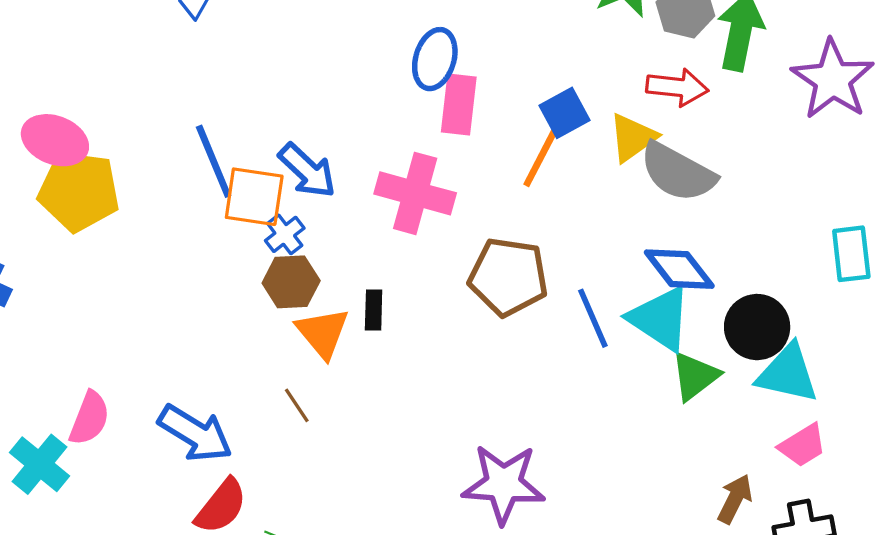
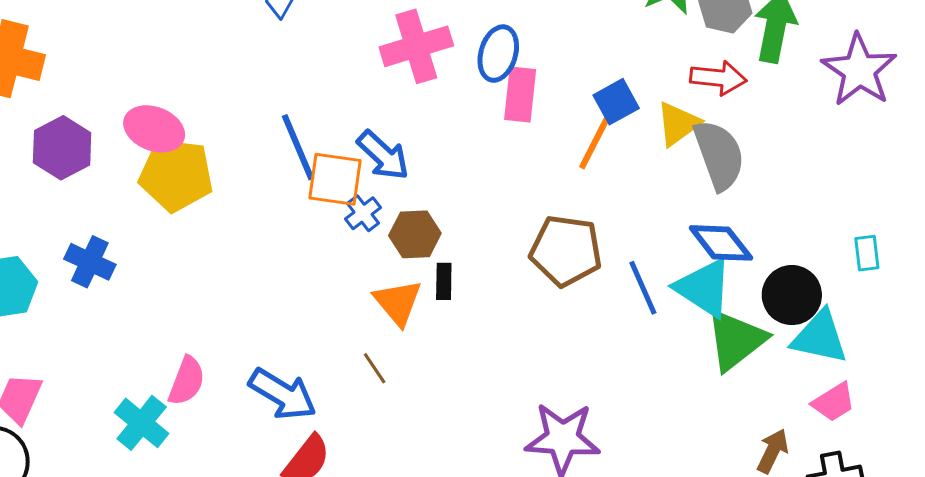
gray semicircle: (678, 172) -> (719, 155), turned -138
pink cross: (415, 193) -> (416, 46), moved, turned -32
cyan rectangle: (851, 254) -> (867, 253), moved, size x0.7
brown hexagon: (291, 282) -> (415, 234), moved
green triangle: (695, 376) -> (736, 340), size x1.4

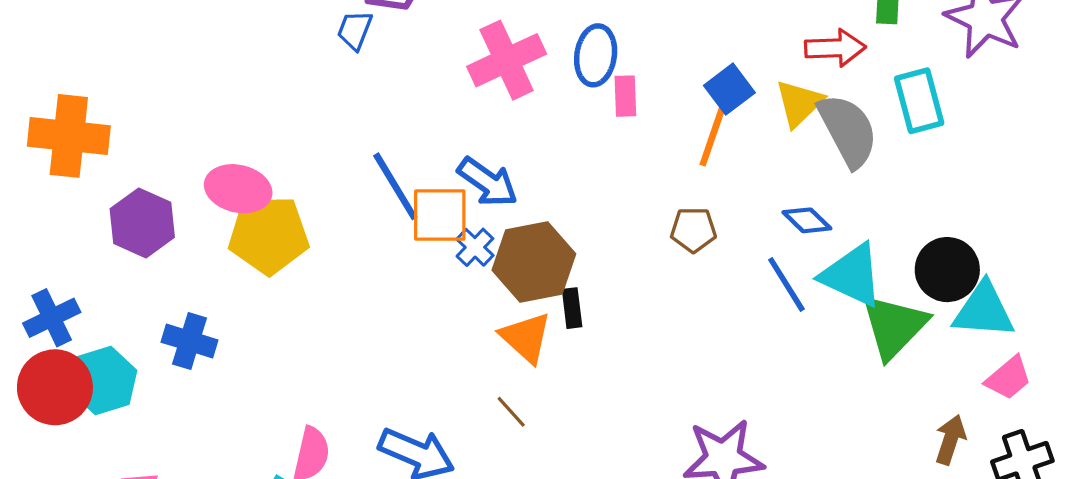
pink rectangle: (520, 95) -> (625, 96), size x0.7
brown hexagon: (415, 234) -> (534, 262), size x1.5
blue diamond: (721, 243) -> (807, 220), moved, size x0.7
brown pentagon: (566, 251) -> (693, 230), moved, size x0.6
cyan rectangle: (867, 253) -> (919, 101), moved, size x1.6

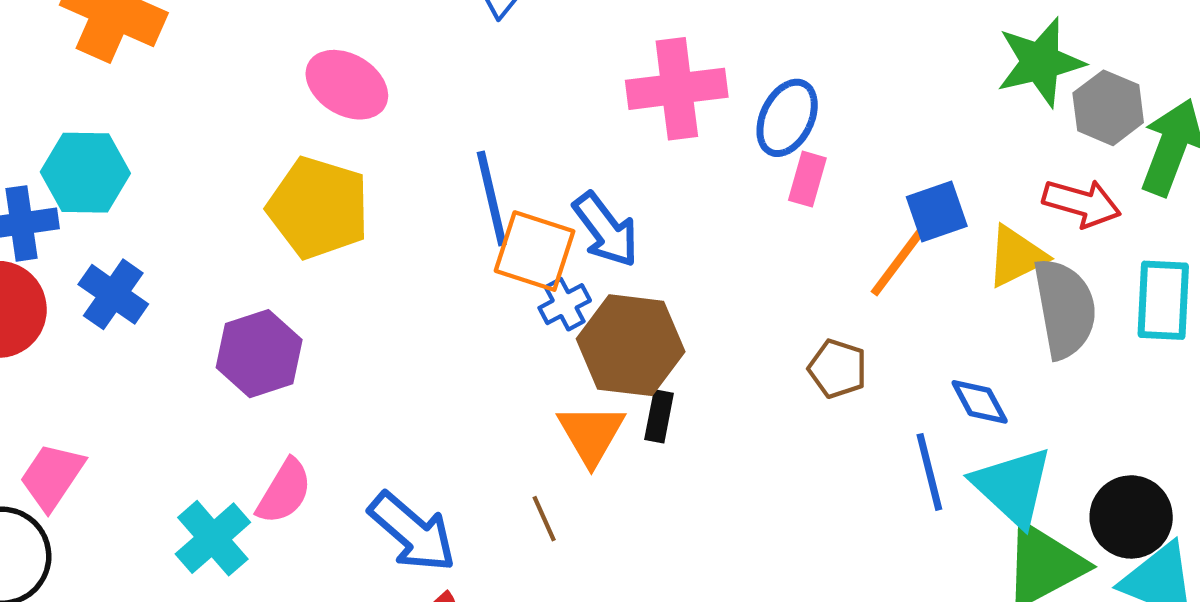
pink ellipse: (238, 189) -> (347, 85), moved
purple hexagon: (142, 223) -> (259, 354), moved
blue cross: (190, 341) -> (113, 294), moved
cyan hexagon: (103, 381) -> (85, 173), moved

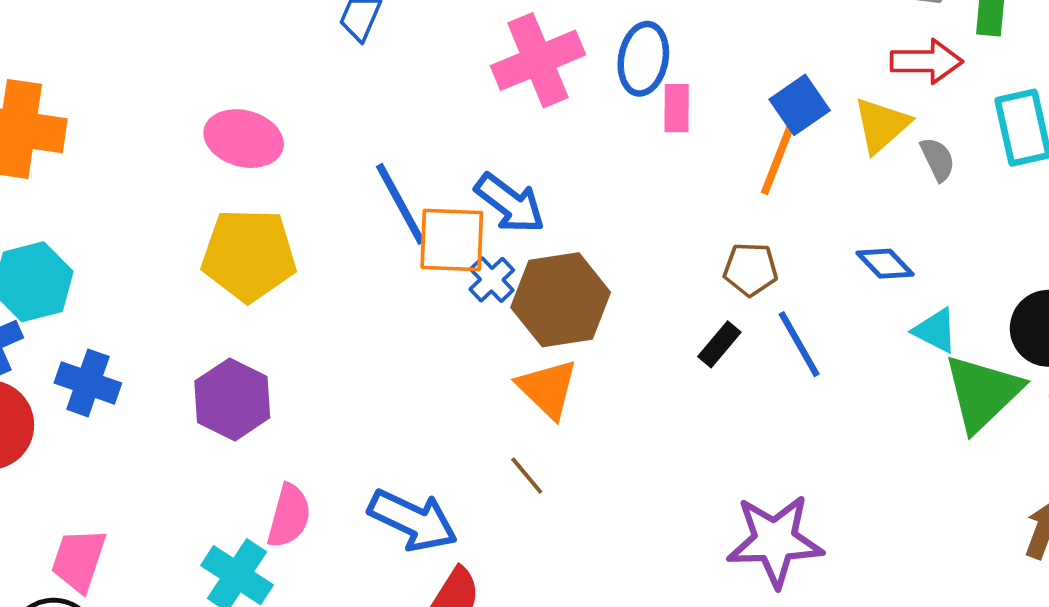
gray semicircle: (1065, 308) -> (938, 159), size x0.5
black rectangle: (659, 416) -> (719, 344), moved, turned 45
blue line: (929, 472) -> (799, 344), moved
cyan triangle: (1013, 486) -> (935, 331), size x0.6

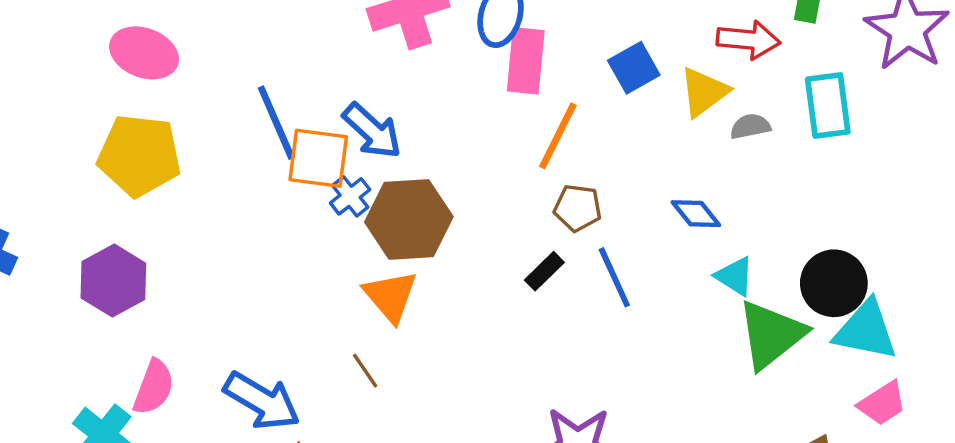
pink rectangle: (677, 108) -> (526, 61), size x1.5
orange line: (779, 156) -> (558, 136), moved
gray semicircle: (938, 159) -> (750, 126), turned -81

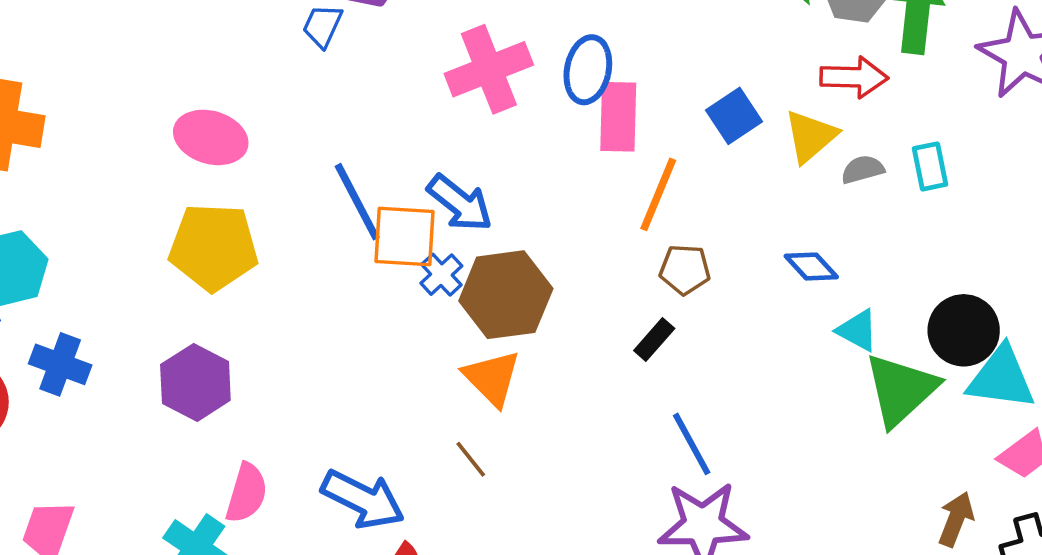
cyan rectangle: (828, 105) -> (930, 166), moved, size x0.7
blue line: (614, 277) -> (692, 444), moved

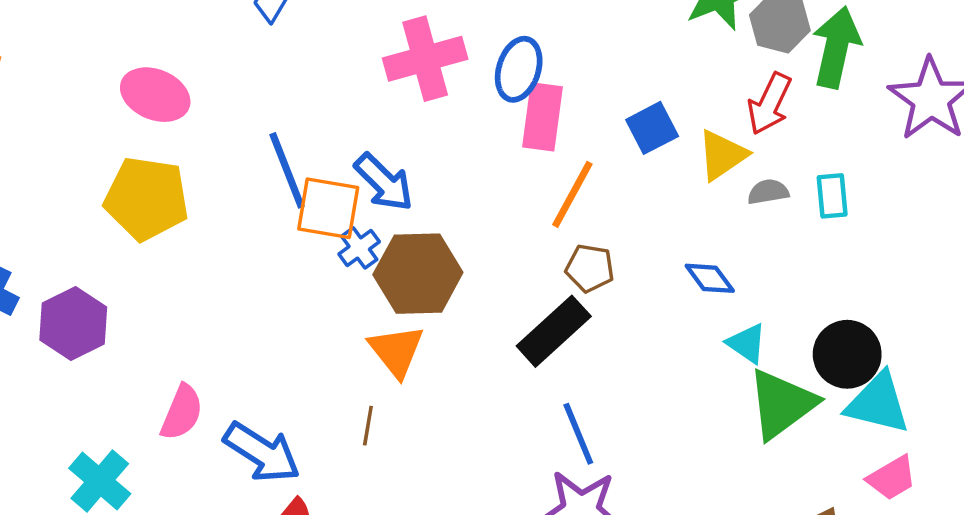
red arrow: (854, 77) -> (769, 104), turned 108
black rectangle: (654, 340) -> (554, 331), size x1.8
purple hexagon: (195, 382) -> (73, 323), moved
brown line: (471, 459) -> (368, 426), turned 42
pink semicircle: (247, 493) -> (182, 412), moved

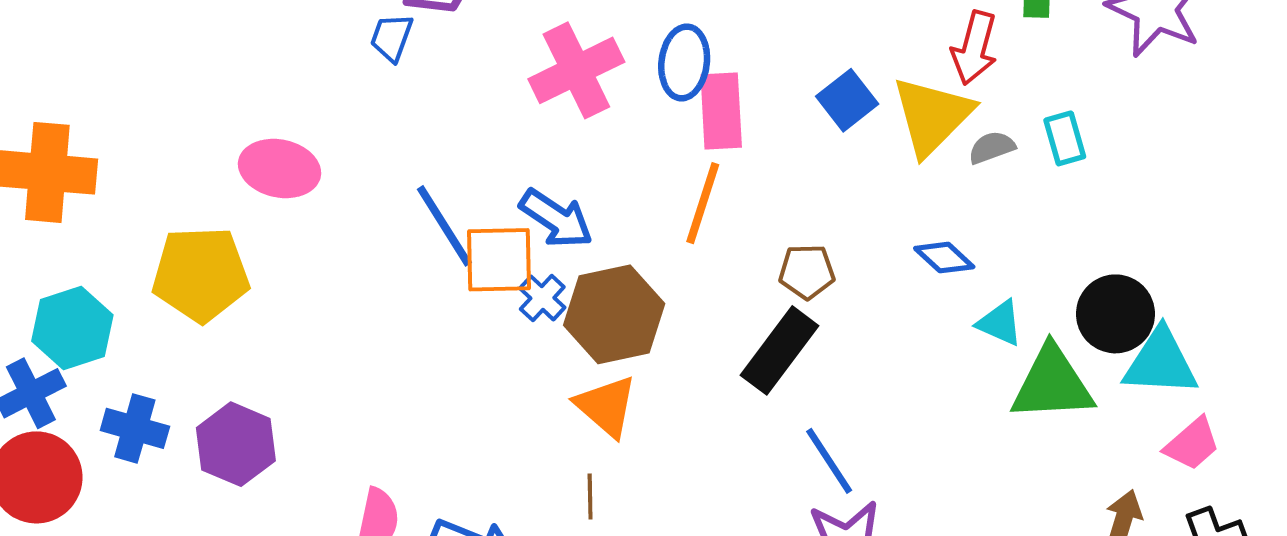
yellow triangle: (722, 155) -> (932, 116), size x1.4
orange line: (572, 194) -> (703, 203), moved
yellow pentagon: (147, 199) -> (201, 274), moved
green triangle: (782, 404) -> (1052, 384), turned 44

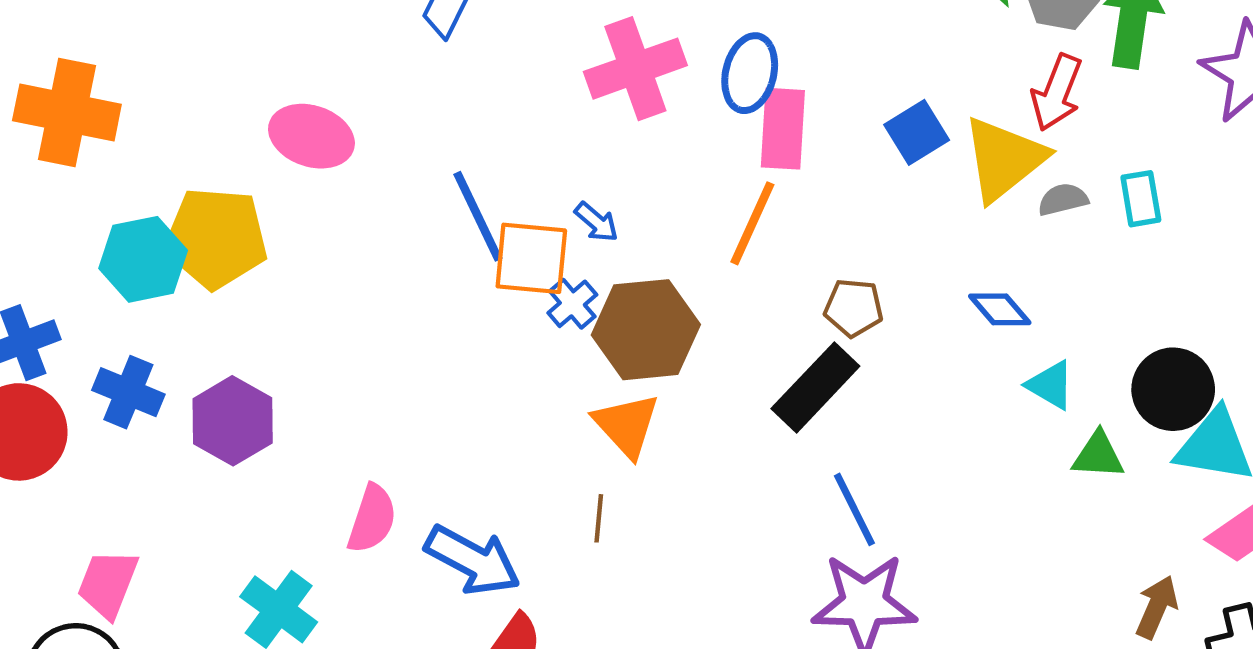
blue arrow: (556, 219) -> (596, 222), size x0.6
cyan hexagon: (72, 328) -> (143, 259), moved
green triangle: (1052, 384) -> (1098, 455), size x0.6

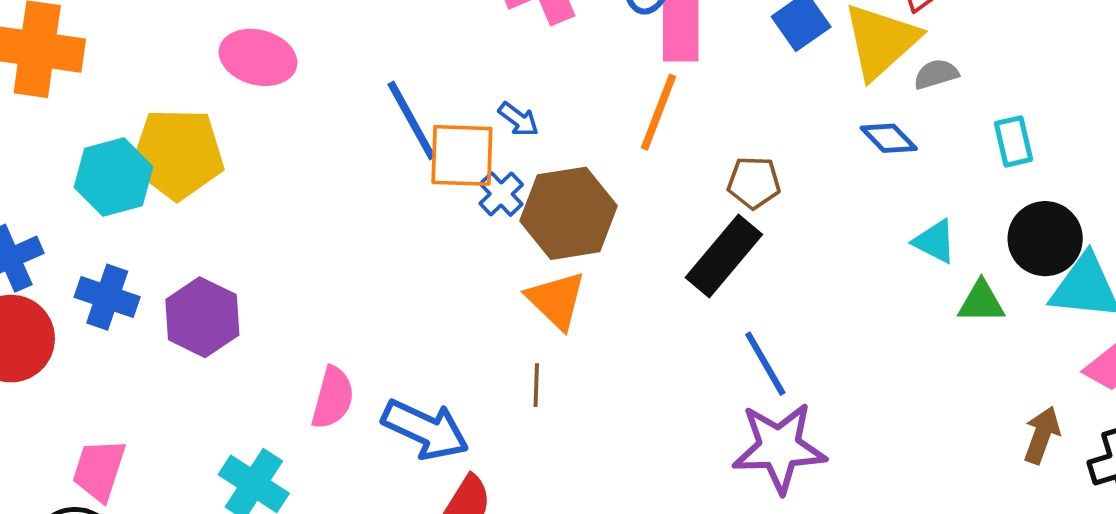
cyan rectangle: (1141, 199) -> (1014, 141), moved
blue diamond: (1000, 309) -> (889, 138), moved

